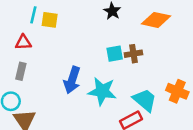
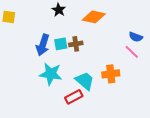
blue arrow: (72, 80) -> (43, 45), moved
orange cross: (177, 91) -> (111, 74), turned -30

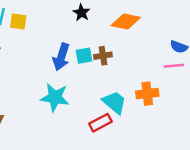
pink line: (132, 52) -> (174, 66), turned -49
cyan star: (51, 74) -> (55, 97), moved

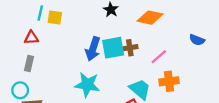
cyan square: (84, 56) -> (113, 48), size x1.5
pink line: (174, 66) -> (159, 57), moved, turned -36

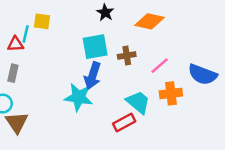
cyan line: (40, 13) -> (26, 34), moved
blue semicircle: (197, 40) -> (203, 74), moved, size x1.6
cyan square: (113, 48) -> (95, 47), moved
blue arrow: (93, 49) -> (93, 76), moved

